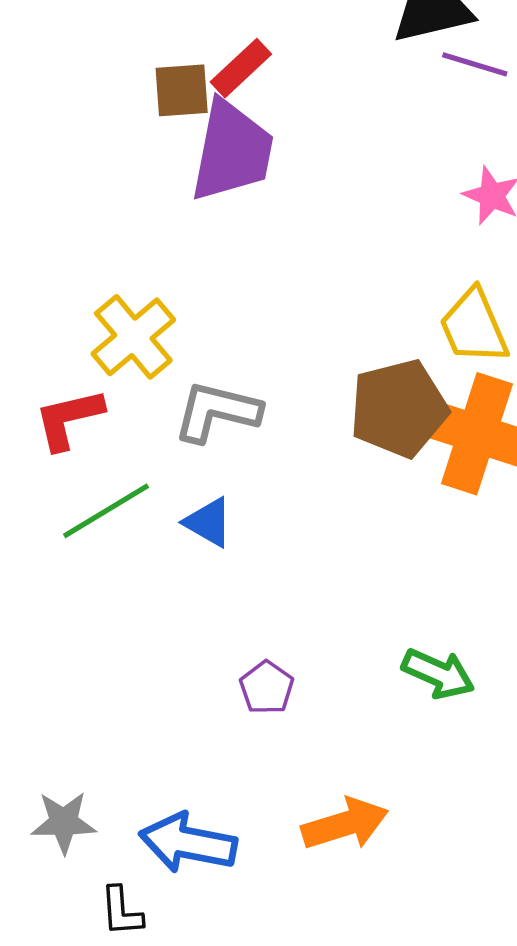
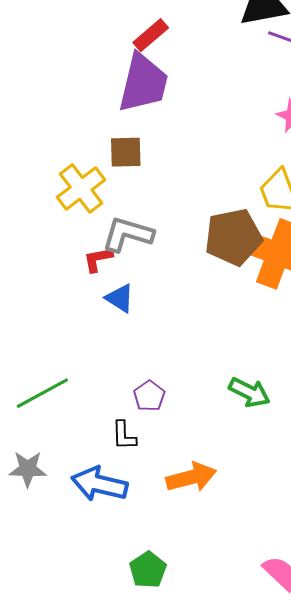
brown square: (182, 90) -> (126, 152), moved
red L-shape: (69, 419) -> (98, 259), moved, size x0.7
green line: (106, 511) -> (42, 393), moved
black L-shape: (121, 911) -> (124, 436), moved

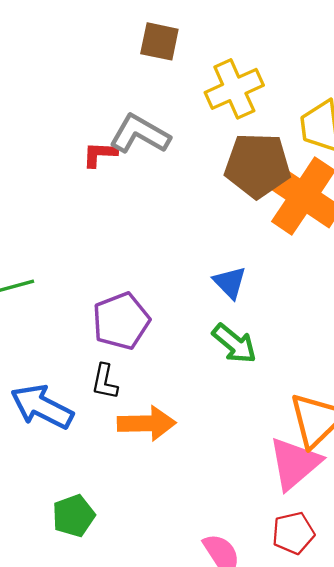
yellow cross: (81, 188) -> (234, 89), moved
blue triangle: (120, 298) -> (230, 282), moved
purple pentagon: (149, 396) -> (121, 321), size x1.6
black L-shape: (124, 436) -> (105, 382), moved

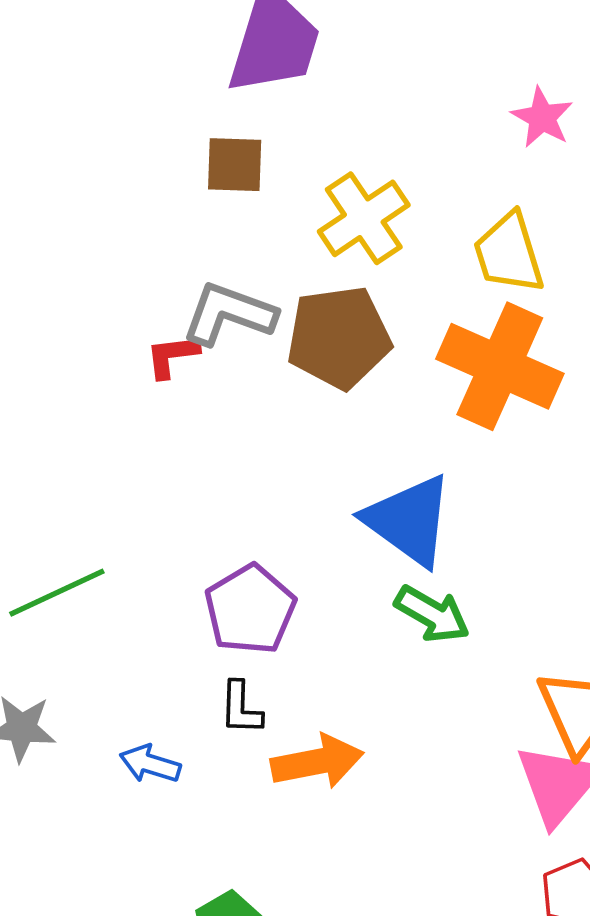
brown pentagon: (258, 165) -> (339, 337), moved
blue triangle: (230, 282) -> (409, 520), size x1.8
blue arrow: (42, 407) -> (150, 764), size x0.6

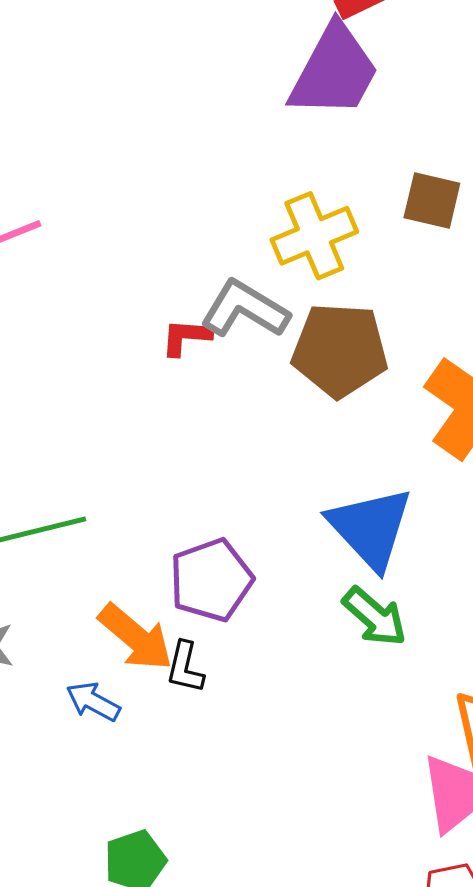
brown square: (235, 165) -> (432, 201), moved
yellow cross: (364, 218) -> (314, 236), moved
orange arrow: (317, 762) -> (136, 637), moved, turned 40

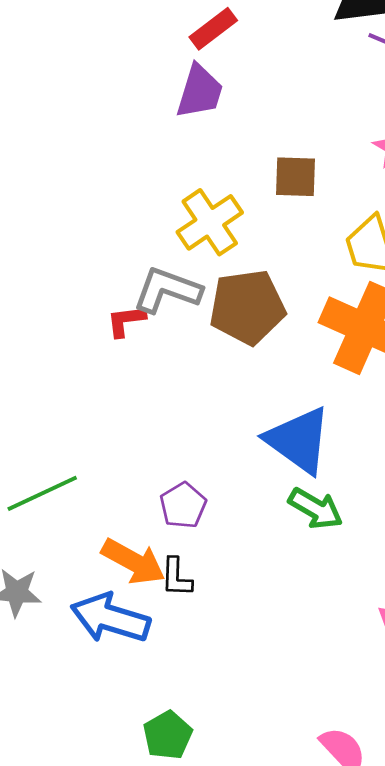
purple trapezoid: (334, 71) -> (200, 92), size x0.7
purple pentagon: (211, 580) -> (183, 505), size x0.7
blue arrow: (93, 702) -> (110, 618), size x1.8

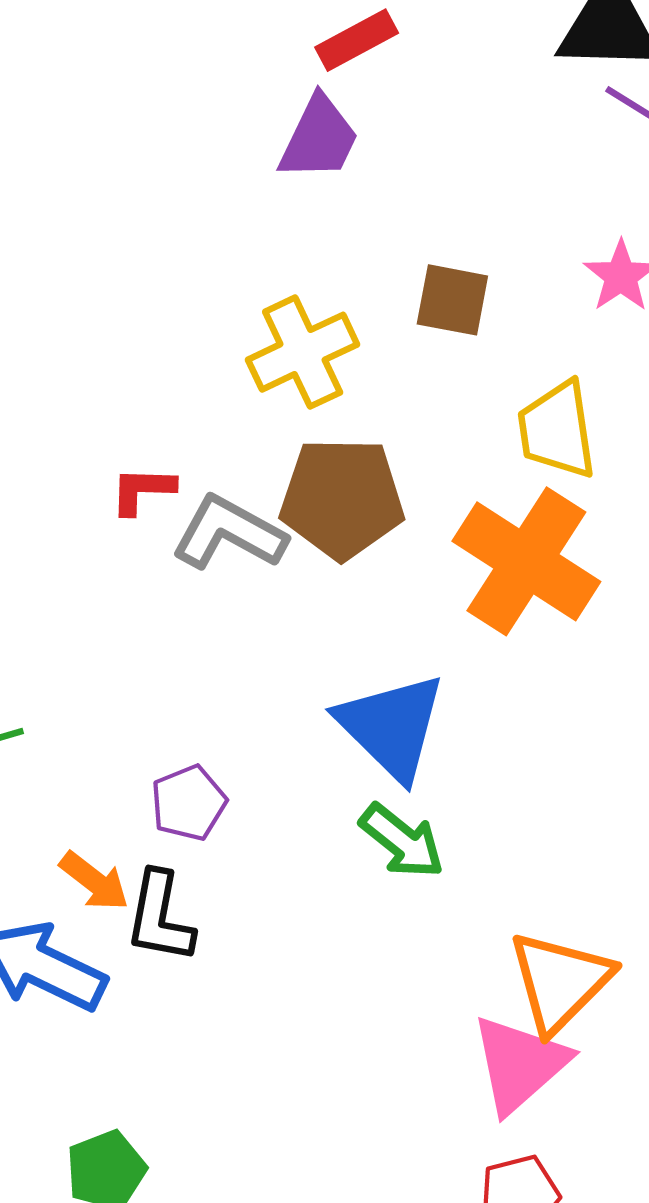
gray L-shape: (167, 290) -> (229, 533), moved
orange arrow: (133, 562) -> (94, 881), size x0.7
black L-shape: (176, 577) -> (160, 917), size x1.4

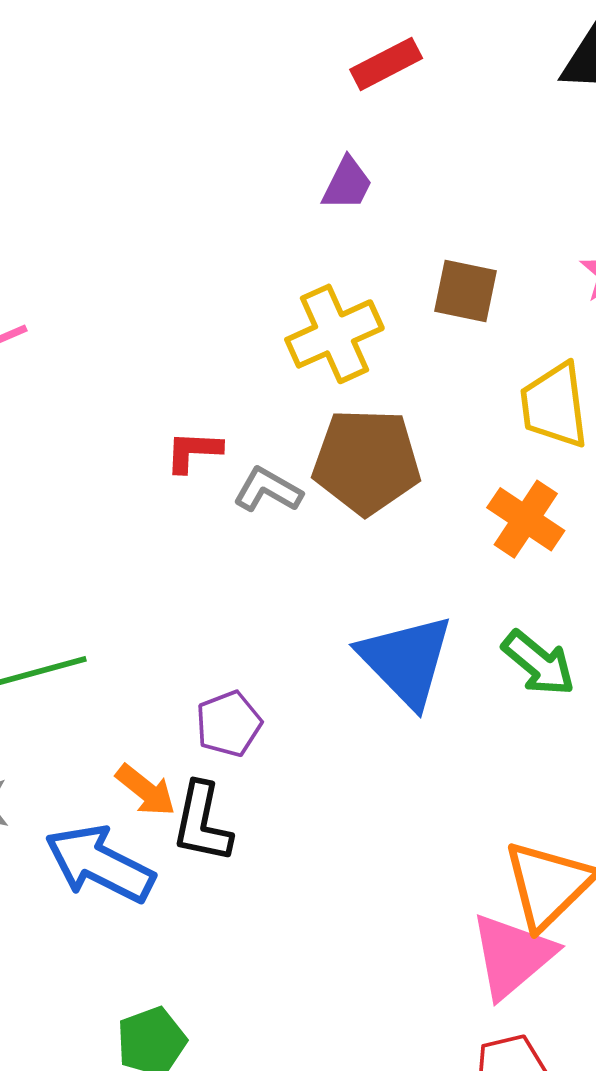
purple trapezoid: (319, 138) -> (347, 184), moved, size x0.7
gray L-shape: (229, 533) -> (268, 490), size x0.7
orange cross: (526, 561) -> (526, 519), size x0.6
green arrow: (402, 841) -> (538, 663), moved

